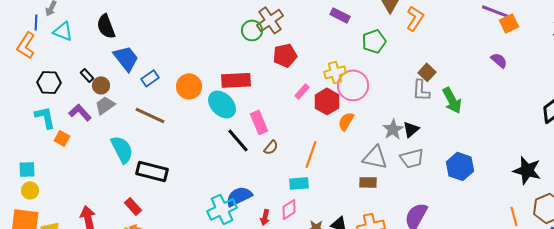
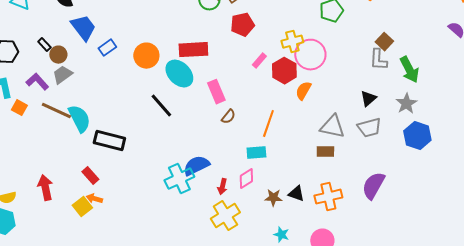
brown line: (150, 115) -> (56, 111), moved
gray star: (393, 129) -> (406, 104), moved
black line: (238, 140) -> (161, 106), moved

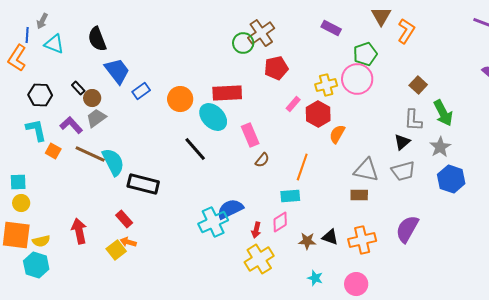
pink circle: (310, 55) -> (357, 79), moved
gray L-shape: (378, 60) -> (413, 120), moved

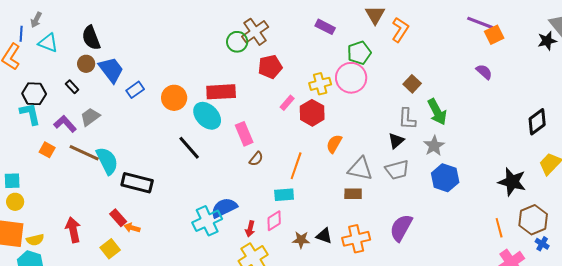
brown circle: (92, 98) -> (86, 64), moved
cyan L-shape: (36, 130) -> (30, 114), moved
orange semicircle: (337, 134) -> (334, 144), moved
orange arrow: (128, 242) -> (132, 228), moved

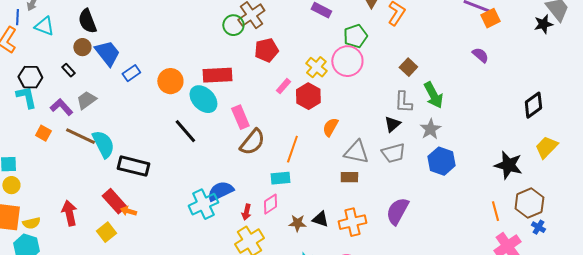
yellow cross: (320, 84) -> (316, 67), turned -35
brown semicircle: (256, 159) -> (252, 142), size x1.8
red rectangle: (118, 218) -> (114, 201), size x1.4

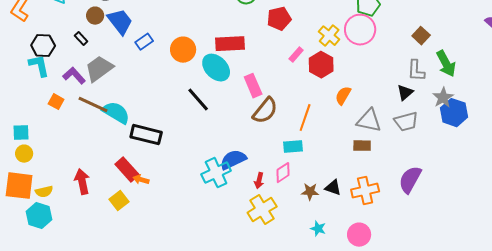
gray trapezoid: (86, 100) -> (99, 69), size x1.4
cyan semicircle: (103, 144) -> (116, 113), turned -32
blue hexagon: (441, 161) -> (454, 113), moved

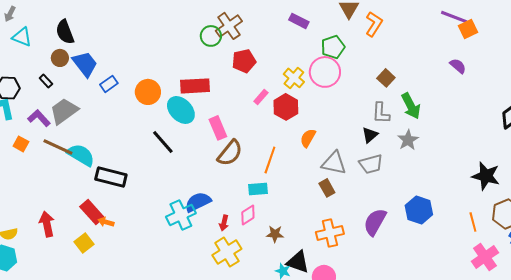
blue hexagon: (454, 113) -> (419, 210), moved
brown rectangle: (362, 146) -> (327, 188), turned 60
black triangle: (333, 188) -> (298, 262), moved, size x1.4

